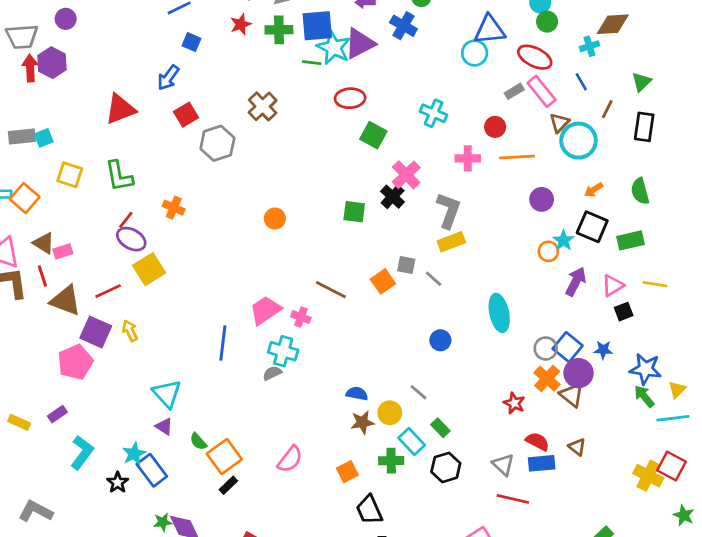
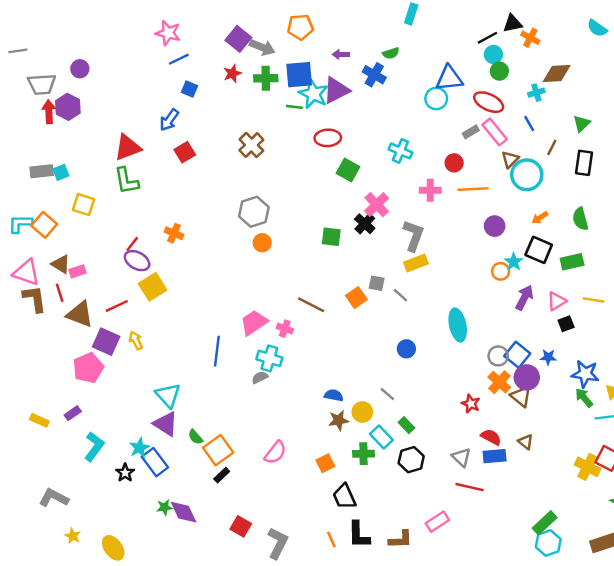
gray hexagon: (217, 143) -> (254, 212), moved
green L-shape: (119, 176) -> (126, 181), moved
purple triangle: (164, 426) -> (166, 424), size x1.6

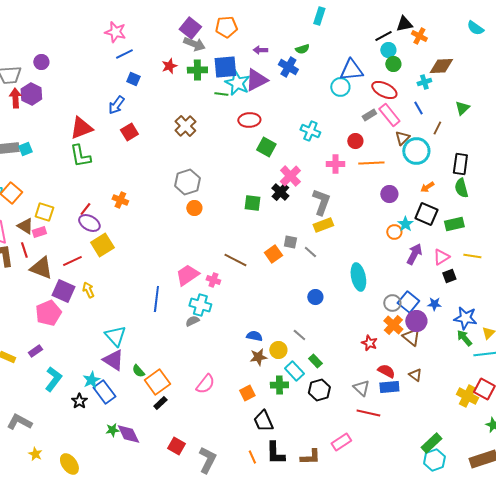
purple square: (238, 39) -> (190, 28), moved
black rectangle: (584, 163) -> (460, 164), moved
yellow square: (83, 205) -> (44, 212), moved

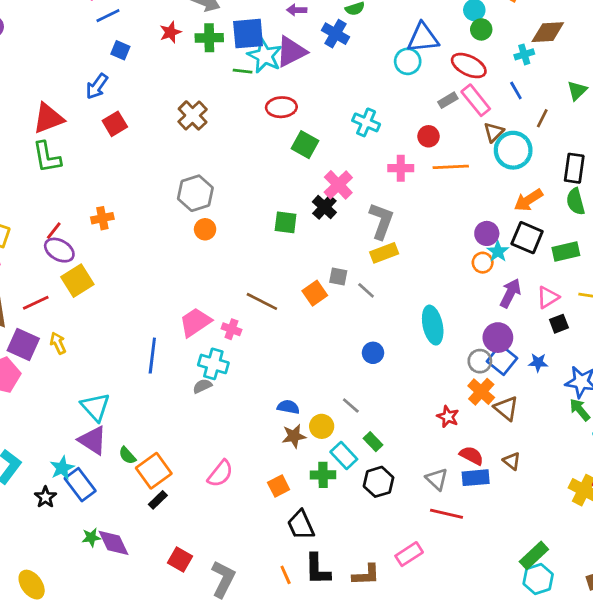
orange arrow: (427, 187) -> (528, 200), size x1.5
purple circle: (389, 194) -> (487, 233), moved
orange cross: (120, 200) -> (102, 218), turned -35
purple circle: (416, 321) -> (498, 338), moved

